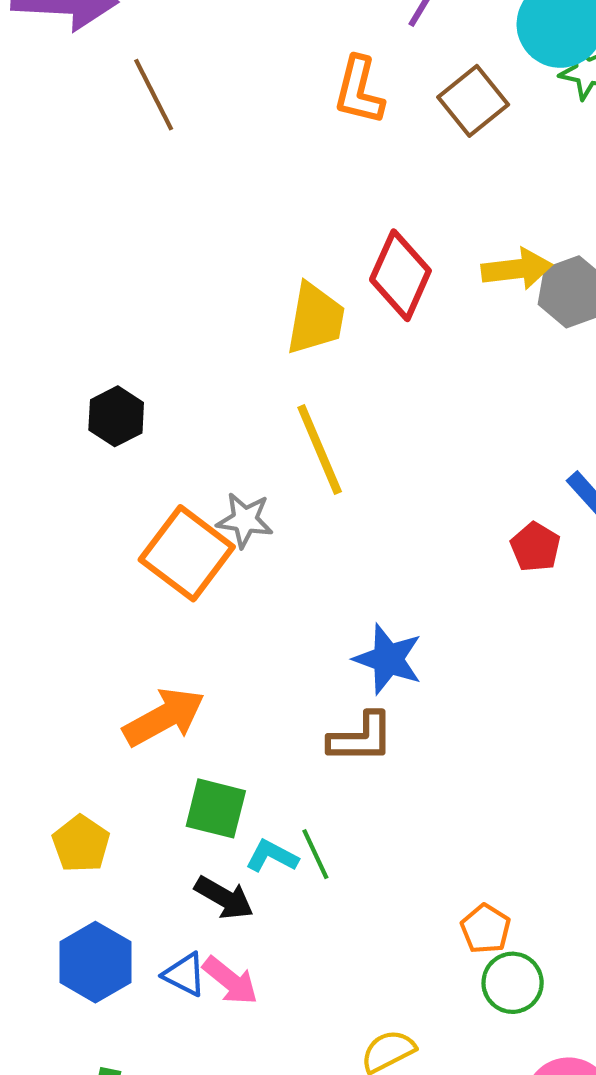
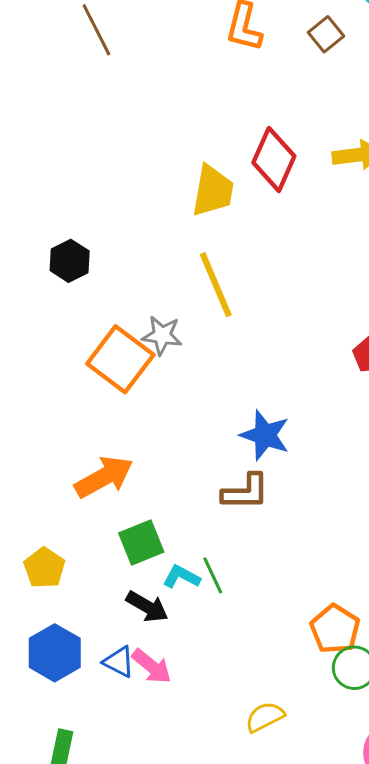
brown square: (473, 101) -> (326, 34), size x0.7
green square: (216, 808) -> (141, 543), turned -36
orange pentagon: (486, 929) -> (335, 629), size x1.4

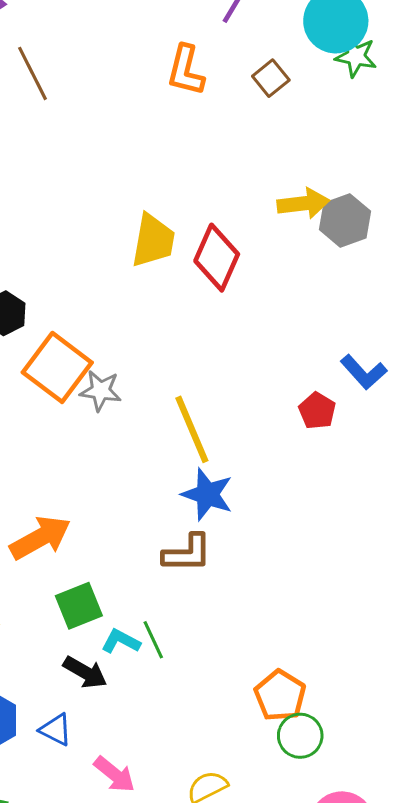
red diamond: (274, 159) -> (217, 258), moved
yellow line: (216, 285) -> (192, 429), moved
orange square: (120, 359) -> (57, 367), moved
pink arrow: (152, 666) -> (115, 774), moved

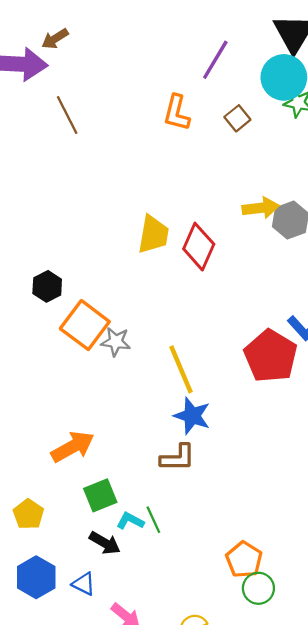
red pentagon: (317, 411) -> (271, 356), size x2.0

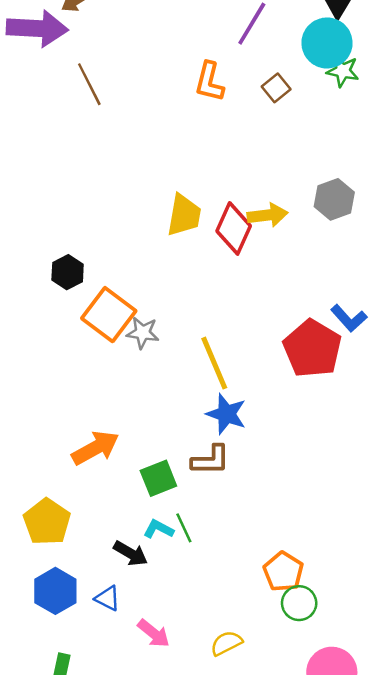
yellow arrow: (261, 208) -> (268, 215), moved
green square: (100, 495) -> (158, 478), moved
yellow pentagon: (28, 514) -> (47, 522), size x1.4

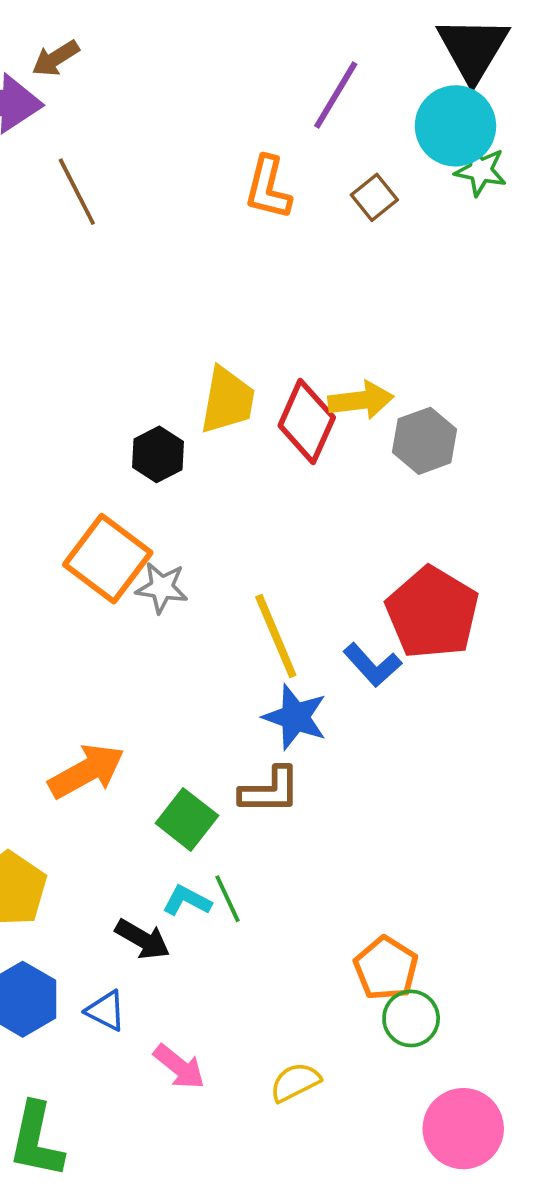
gray hexagon: (334, 199) -> (425, 441), moved
black hexagon: (68, 272) -> (158, 454), moved
blue L-shape: (349, 318) -> (372, 665), moved
green square: (158, 478) -> (187, 819), turned -30

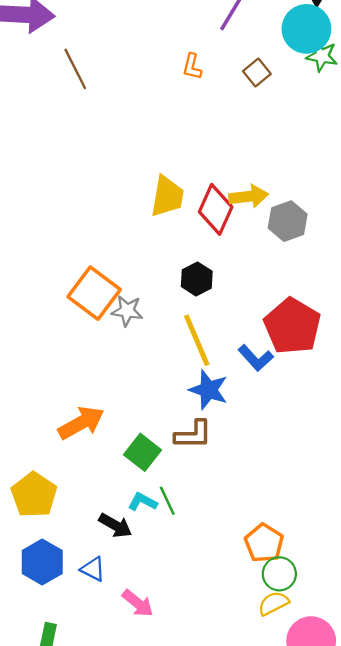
orange L-shape: (268, 188) -> (192, 67), size x0.7
black hexagon: (158, 454) -> (197, 279), moved
yellow semicircle: (295, 1082) -> (273, 603), moved

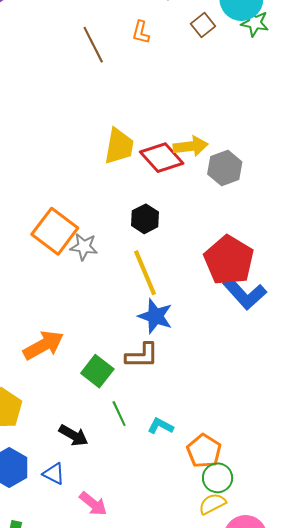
brown line: (75, 69) -> (93, 45), moved
brown square: (257, 73) -> (203, 25), moved
red diamond: (216, 209) -> (162, 158), turned -66
blue L-shape: (256, 358) -> (244, 293), moved, size x1.4
cyan L-shape: (142, 502) -> (161, 426), moved

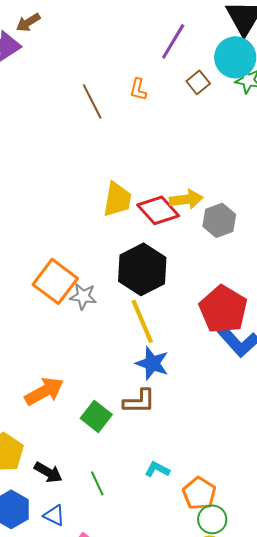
black hexagon: (145, 219) -> (142, 269), size x1.8
green line: (119, 414) -> (97, 483), moved
black arrow: (73, 435) -> (48, 472), moved

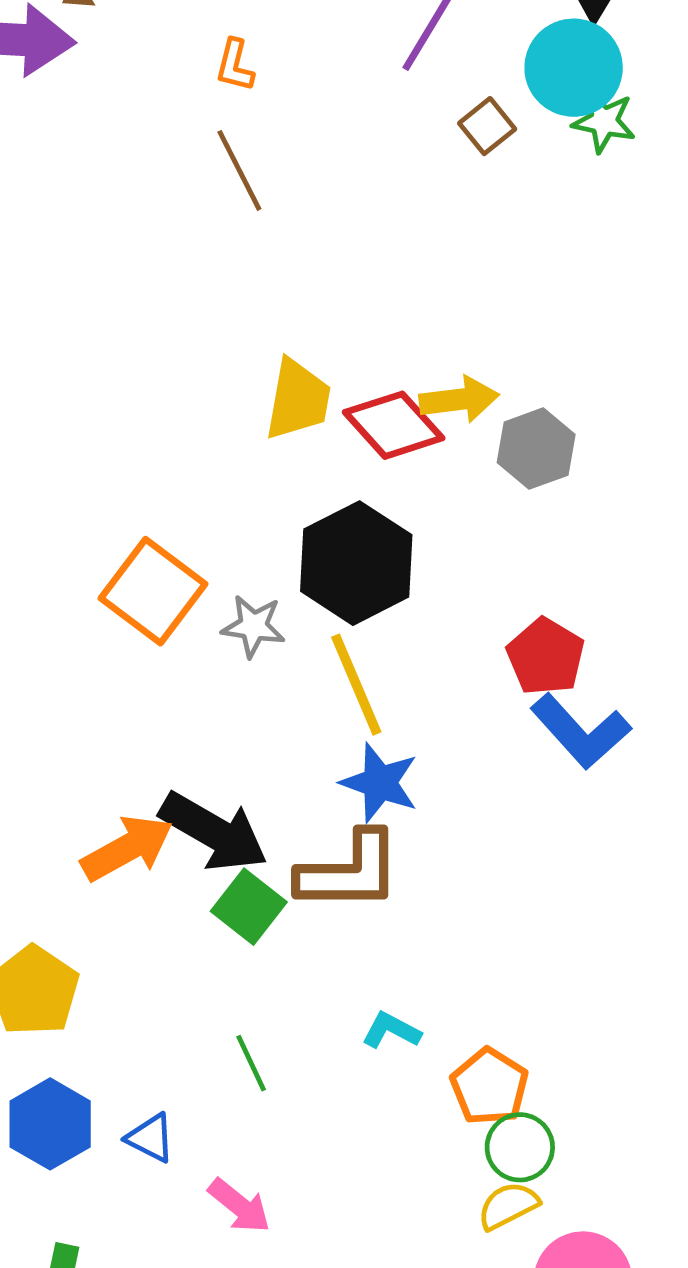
orange L-shape: (138, 89) -> (235, 65), moved
gray star: (83, 296) -> (253, 626), moved
red pentagon: (223, 309) -> (546, 657), size x0.7
brown L-shape: (139, 401) -> (349, 872), size x1.4
black arrow: (48, 472) -> (214, 832), moved, size x1.6

